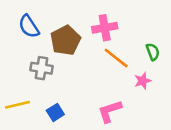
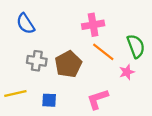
brown pentagon: (65, 40) -> (68, 64), moved
green semicircle: (153, 52) -> (136, 46), size x1.5
blue square: (55, 112) -> (49, 100), turned 35

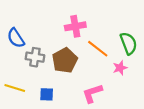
blue semicircle: (26, 24) -> (16, 38), moved
pink cross: (93, 25) -> (75, 26), moved
yellow line: (15, 93) -> (15, 88), turned 30

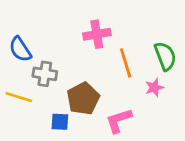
orange line: (98, 49) -> (126, 63), turned 35
brown pentagon: (65, 60) -> (83, 99), moved
yellow line: (15, 88) -> (19, 97), moved

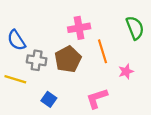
green semicircle: (165, 56) -> (135, 28), moved
brown pentagon: (83, 99) -> (68, 59), moved
blue square: (60, 122) -> (49, 99), turned 32

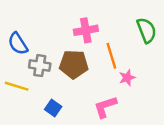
brown pentagon: (68, 59) -> (74, 64), turned 30
pink star: (126, 71) -> (127, 78), moved

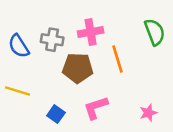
gray cross: (40, 66) -> (52, 40), moved
pink star: (127, 78) -> (148, 113), moved
pink L-shape: (105, 107) -> (96, 108), moved

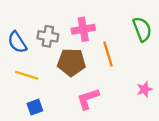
yellow line: (17, 91) -> (27, 75), moved
pink star: (148, 113) -> (145, 89), moved
blue square: (56, 114) -> (35, 107), moved, turned 35

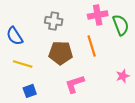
pink cross: (83, 29) -> (98, 15), moved
gray cross: (48, 36) -> (54, 21), moved

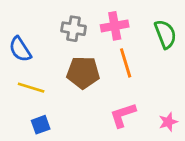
pink cross: (98, 15) -> (115, 26), moved
pink star: (123, 76) -> (168, 122), moved
pink L-shape: (75, 84) -> (123, 115), moved

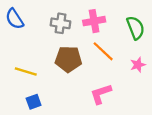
blue semicircle: (20, 49) -> (15, 19), moved
orange line: (126, 63) -> (103, 51), turned -30
pink star: (168, 122) -> (138, 65), moved

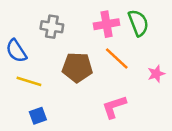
blue semicircle: (15, 19) -> (16, 51), moved
gray cross: (60, 23) -> (52, 27), moved
green semicircle: (136, 28) -> (138, 23), moved

